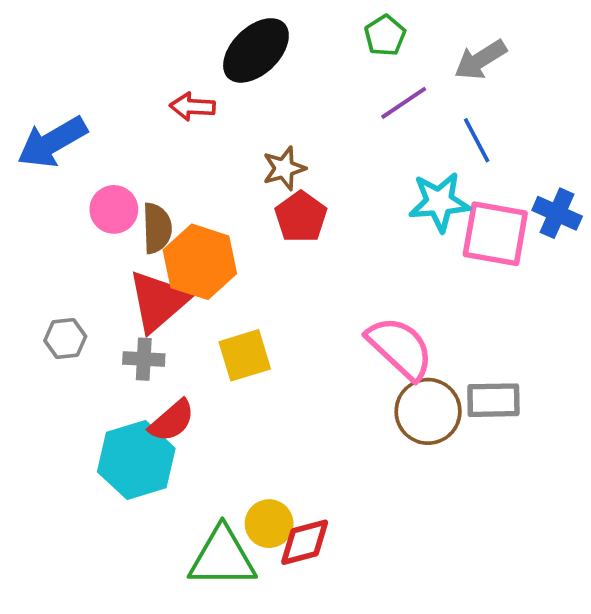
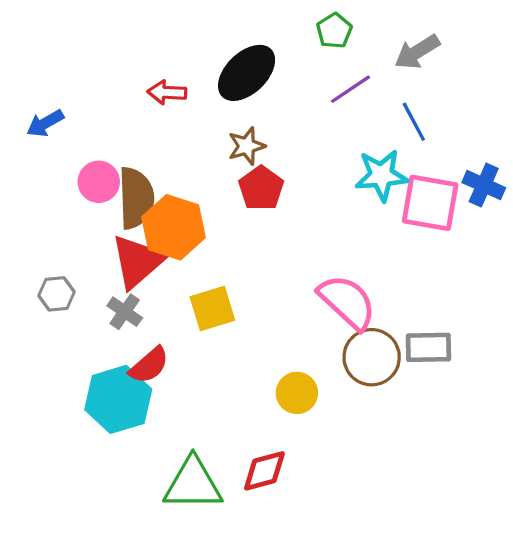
black ellipse: (256, 50) -> (247, 73), moved
blue arrow: (52, 142) -> (45, 123), size x0.6
brown semicircle: (157, 228) -> (136, 198), size x1.4
gray cross: (144, 359) -> (125, 312), turned 32
yellow circle: (269, 524) -> (297, 393), moved

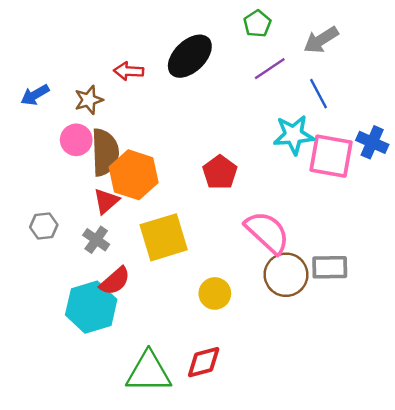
brown star: (247, 146) -> (89, 100), moved
red pentagon: (261, 188) -> (220, 172), moved
red triangle: (138, 261) -> (106, 201), size x0.6
yellow square: (212, 308) -> (164, 237), size x1.4
yellow circle: (297, 393) -> (215, 293), moved

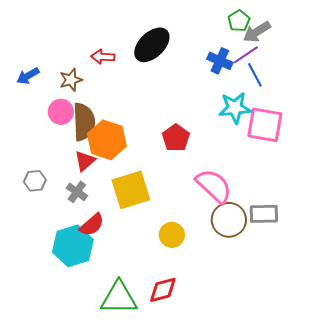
green pentagon: (257, 24) -> (239, 21), moved
purple line: (270, 69) -> (246, 55), moved
blue cross: (372, 142) -> (220, 61), moved

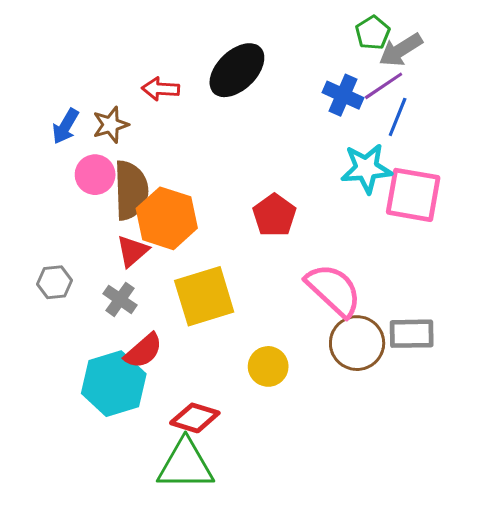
blue line: (255, 75) -> (398, 117), turned 50
blue arrow: (28, 76) -> (65, 126), moved, turned -30
red diamond: (163, 290) -> (195, 418), moved, turned 32

